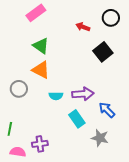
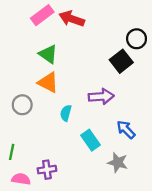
black circle: (111, 18) -> (137, 39), moved
red arrow: (83, 27) -> (72, 19), moved, size x1.5
purple arrow: (83, 94) -> (101, 97), moved
cyan semicircle: (56, 96) -> (66, 113), turned 104

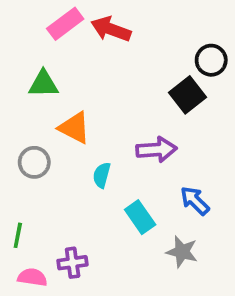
green triangle: (48, 54) -> (43, 84), moved, turned -36

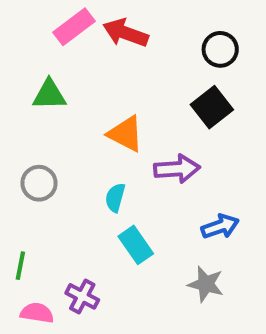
black circle: (211, 60) -> (220, 49), moved
orange triangle: (74, 128) -> (125, 134), moved
blue arrow: (195, 201) -> (220, 226), turned 116
cyan rectangle: (140, 217) -> (136, 245), moved
purple cross: (73, 263) -> (82, 296), turned 36

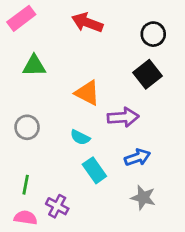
pink rectangle: (74, 27) -> (21, 18), moved
cyan semicircle: (115, 198) -> (80, 137), turned -78
blue arrow: (220, 226) -> (137, 157), moved
green line: (20, 266) -> (26, 185), moved

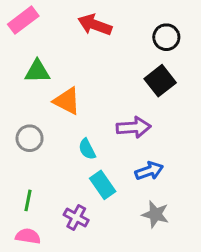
orange triangle: (87, 93) -> (67, 101), moved
cyan semicircle: (80, 137) -> (87, 149), turned 36
purple cross: (57, 206) -> (76, 218), moved

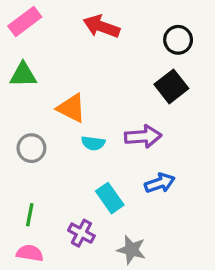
green triangle: (37, 71) -> (23, 75), moved
cyan semicircle: (87, 149) -> (93, 143), moved, turned -55
gray star: (155, 214) -> (131, 250), moved

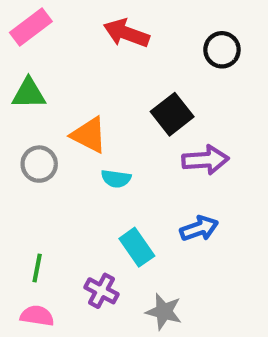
black square: (171, 86) -> (172, 114), moved
purple arrow: (143, 136) -> (205, 160), moved
gray circle: (31, 148) -> (39, 164), moved

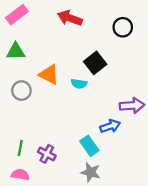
purple arrow: (205, 160) -> (132, 106), moved
cyan semicircle: (116, 179) -> (79, 84), moved
cyan rectangle: (137, 247) -> (89, 146), moved
purple cross: (101, 291) -> (47, 154), moved

